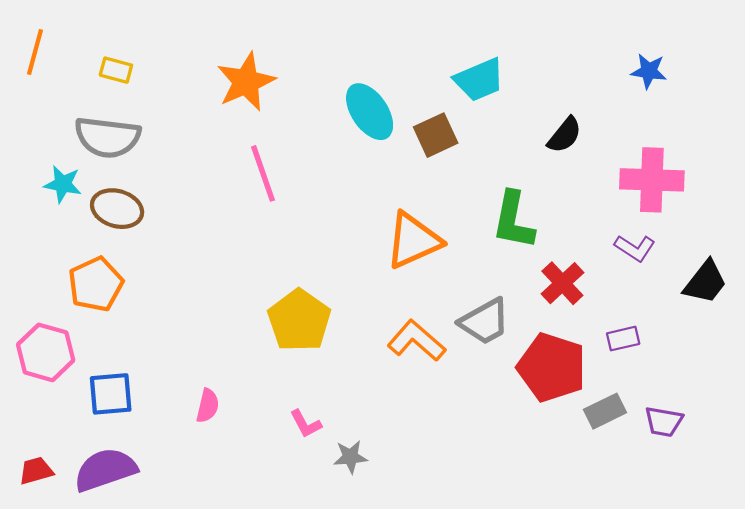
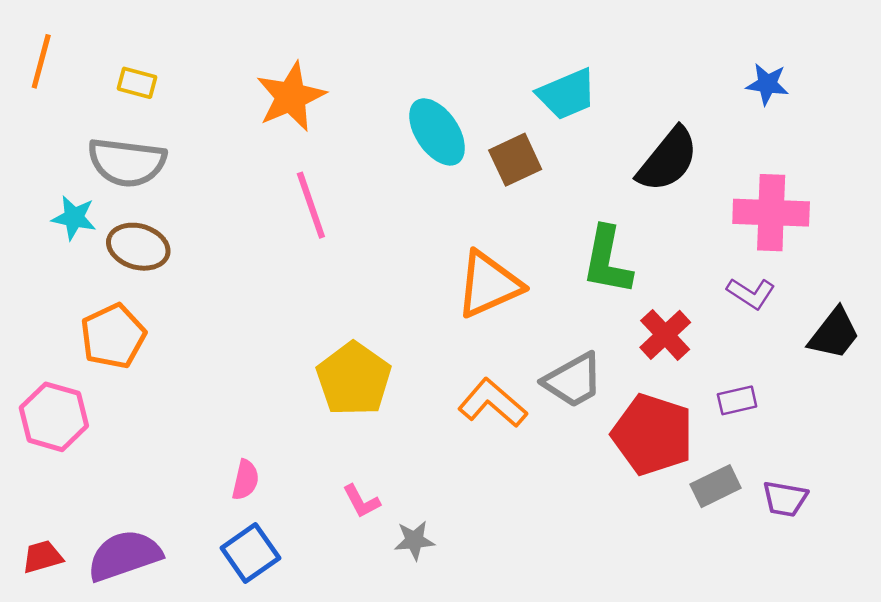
black semicircle: (565, 135) -> (668, 160), size x1.5
blue square: (111, 394) -> (250, 553), moved, turned -30

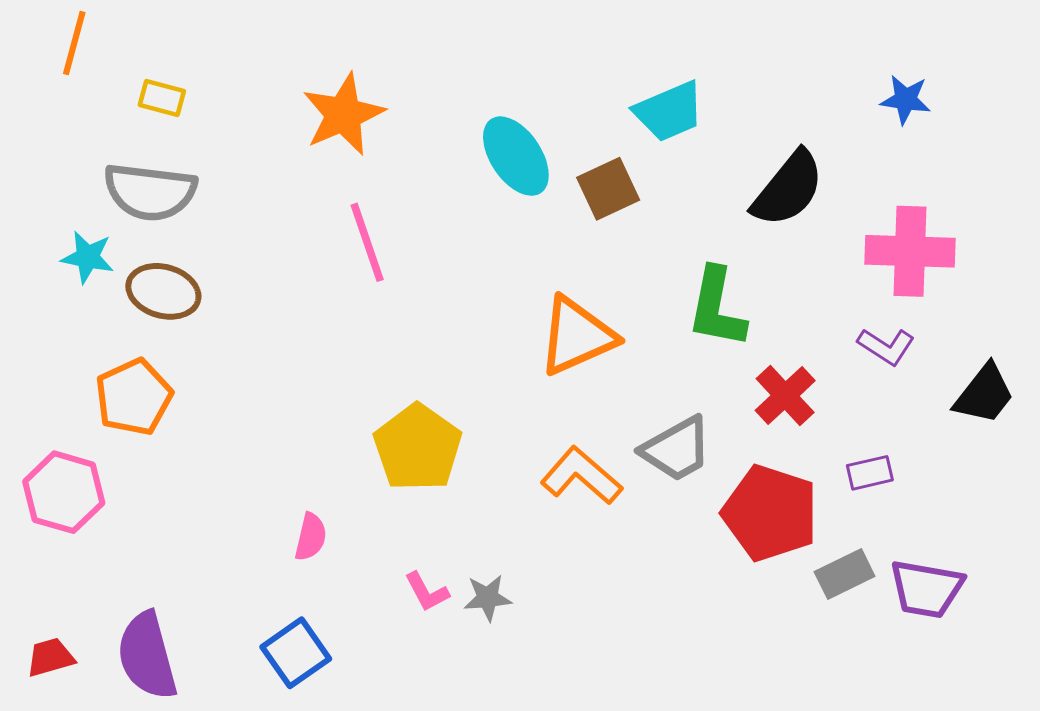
orange line: (41, 61) -> (74, 43), moved
pink semicircle: (245, 480) -> (311, 537), moved
purple trapezoid: (785, 499) -> (926, 589), size x1.4
gray star: (414, 540) -> (488, 598), moved
purple semicircle: (124, 556) -> (147, 656), turned -86

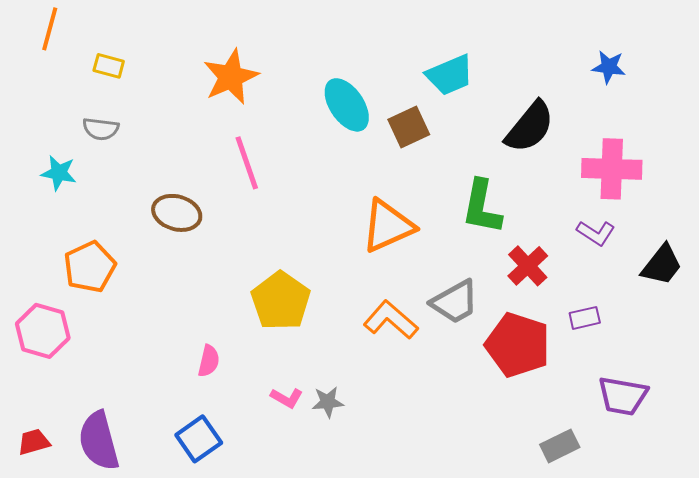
gray semicircle: (150, 192) -> (101, 129), size x0.6
brown ellipse: (163, 291) -> (177, 213), moved
gray rectangle: (845, 574) -> (560, 446), moved
pink L-shape: (427, 592) -> (287, 398), turned -32

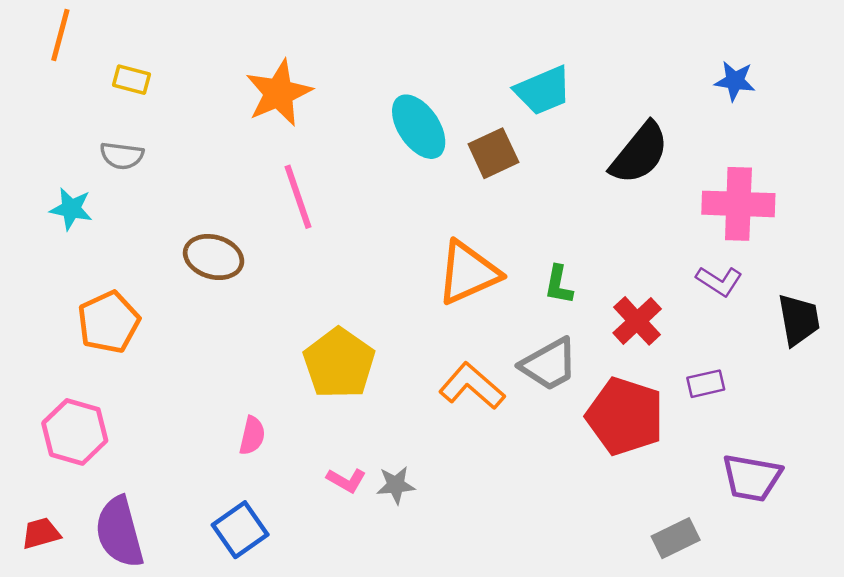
green L-shape: (482, 207) -> (559, 285), moved, size x0.6
black trapezoid: (662, 265) -> (799, 320), turned -48
pink hexagon: (43, 331) -> (75, 432), moved

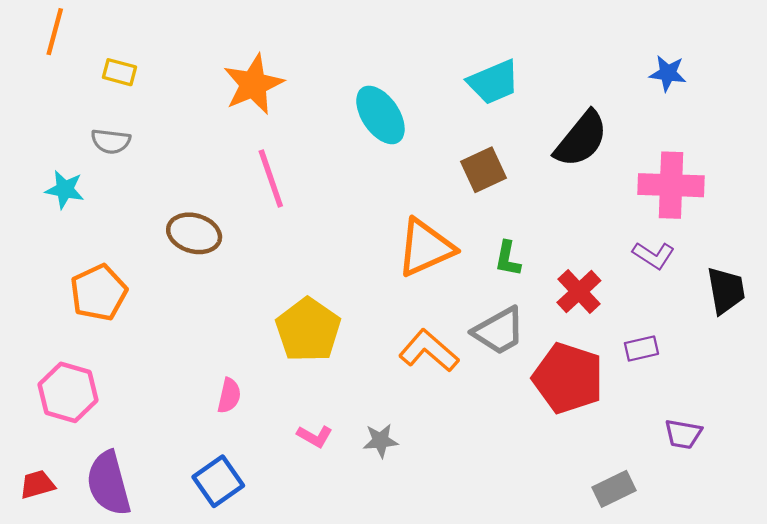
brown square: (493, 153) -> (484, 170), moved
purple trapezoid: (752, 478) -> (683, 434), size x0.7
gray star: (396, 485) -> (380, 441), moved

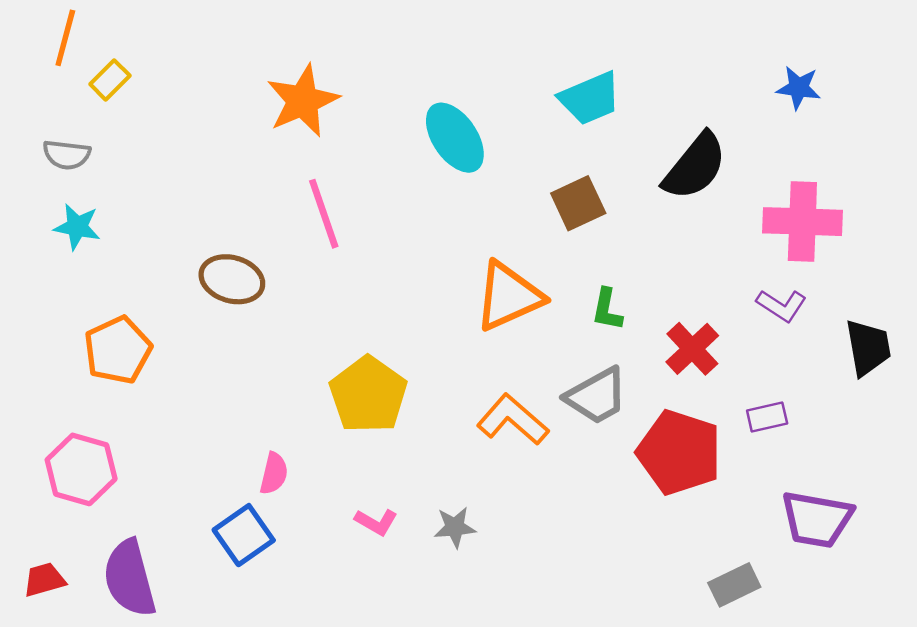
yellow rectangle: (120, 72) -> (110, 80), moved, turned -60
gray semicircle: (111, 141) -> (67, 155), moved
purple trapezoid: (683, 434) -> (817, 519), size x1.6
blue square: (218, 481) -> (244, 535), moved

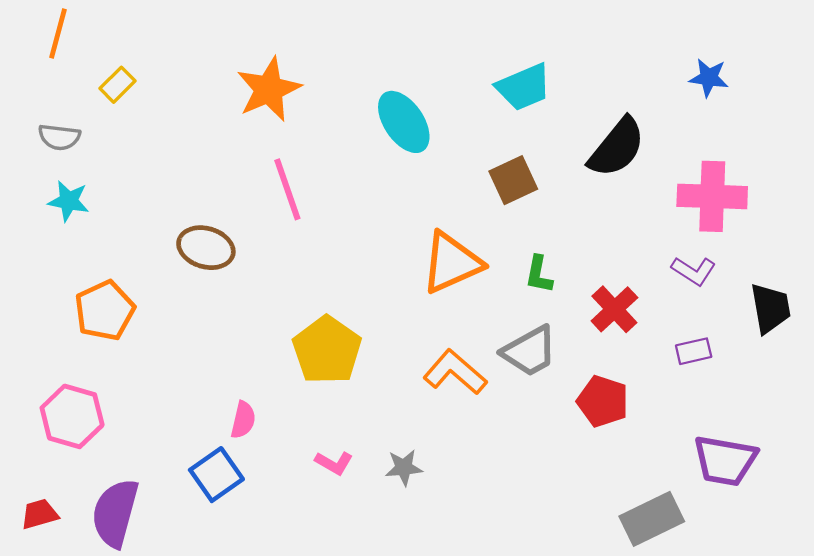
yellow rectangle: (110, 80) -> (117, 85), moved
purple rectangle: (767, 417) -> (694, 351), moved
red pentagon: (679, 452) -> (603, 401), size x0.7
purple semicircle: (130, 578) -> (115, 513), turned 30
gray rectangle: (734, 585) -> (652, 519), size x1.4

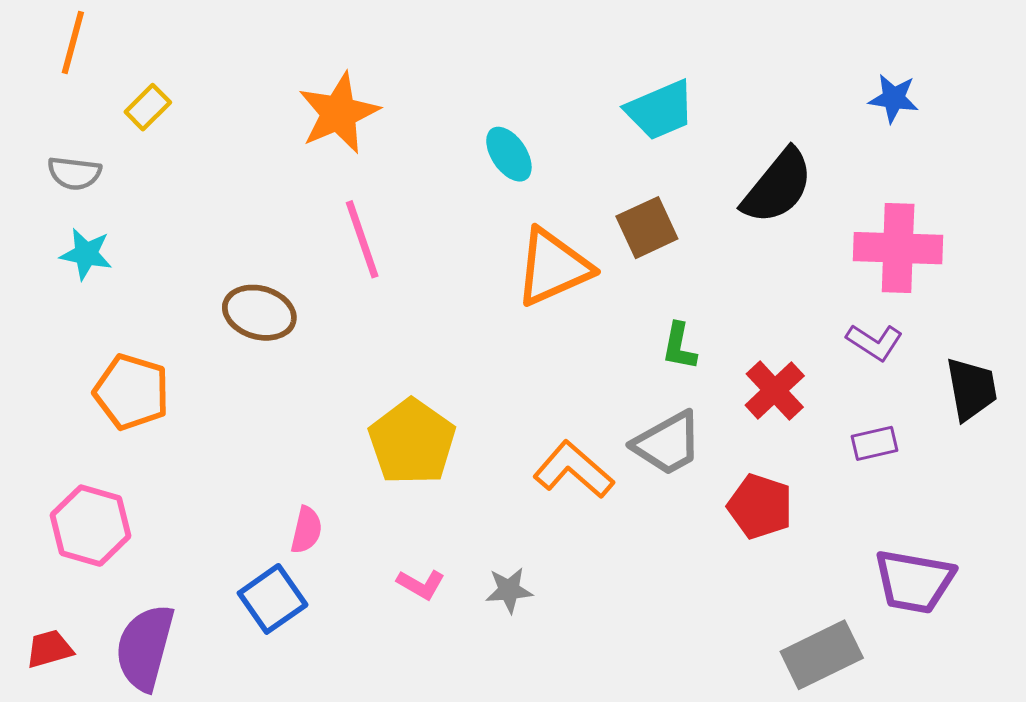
cyan ellipse: (404, 122) -> (509, 154), size x0.7
orange triangle: (452, 263) -> (553, 267), moved
orange pentagon: (105, 310) -> (132, 392), turned -30

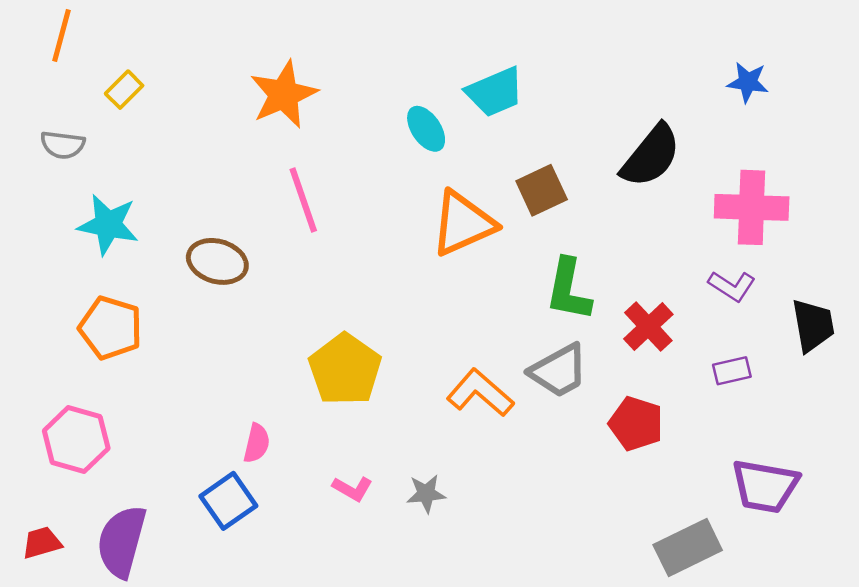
cyan trapezoid: (660, 110) -> (495, 92), moved
cyan star: (86, 254) -> (108, 225), moved, size x1.4
green L-shape: (679, 346) -> (569, 290), size x1.6

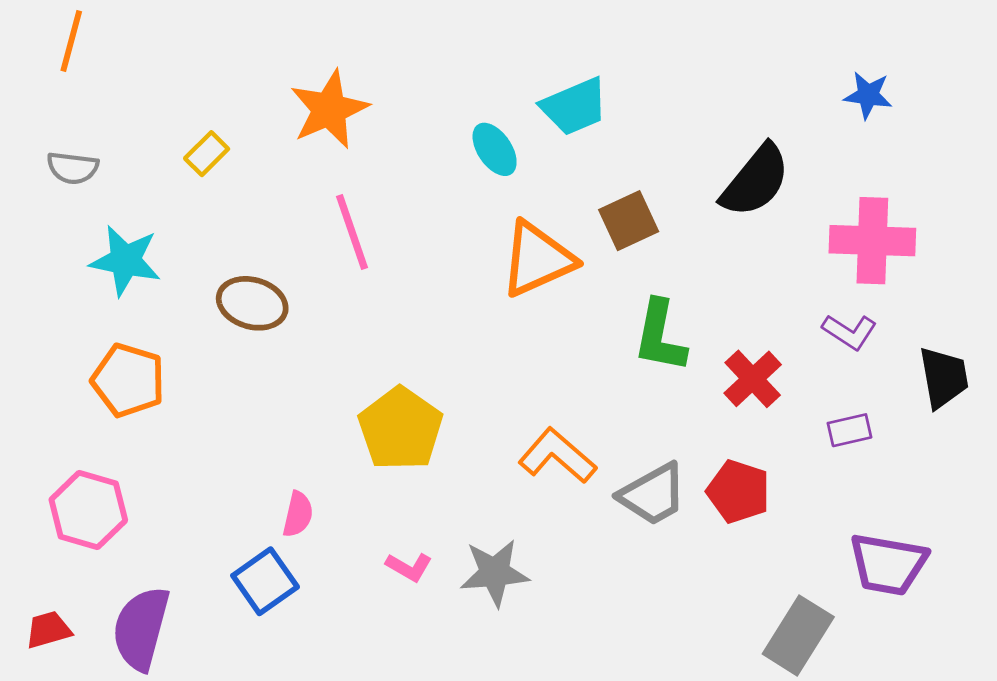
yellow rectangle: (124, 90) -> (207, 154), moved
gray trapezoid: (559, 371) -> (653, 494), moved
gray star: (426, 494) -> (495, 573), size x1.5
gray rectangle: (688, 548) -> (798, 635), turned -32

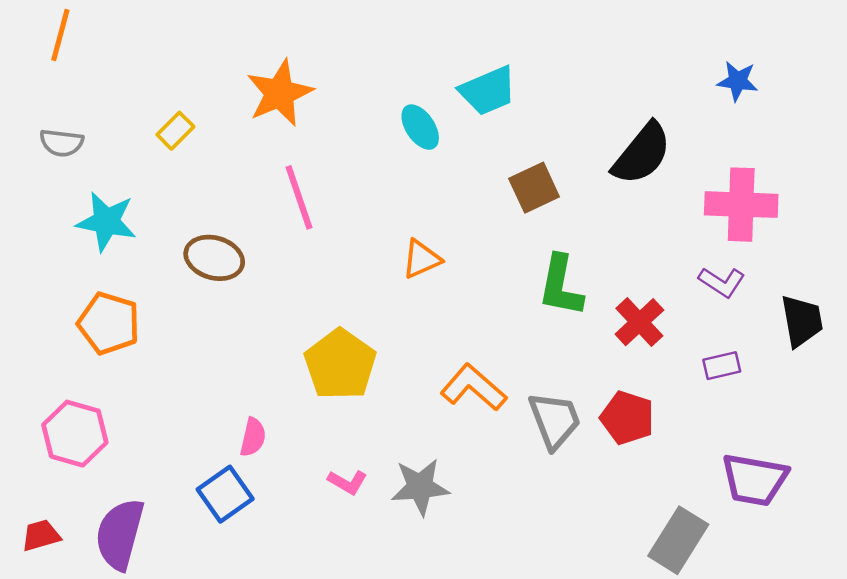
orange triangle: (537, 259) -> (421, 259), moved, size x0.6
gray trapezoid: (653, 494) -> (555, 420), turned -82

